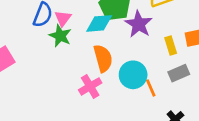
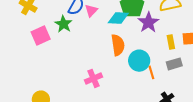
green star: (60, 36) -> (63, 24), moved
pink cross: (90, 86) -> (94, 78), moved

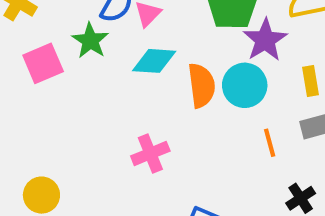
cyan diamond: (118, 18) -> (154, 61), moved
cyan circle: (139, 61) -> (245, 85), moved

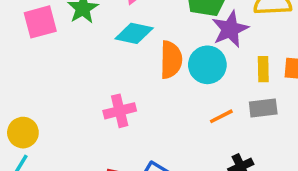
orange line: (270, 143) -> (221, 116), turned 70

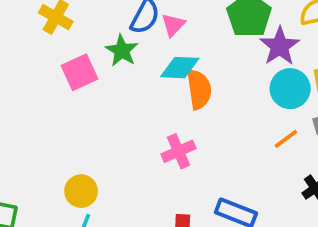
orange semicircle: (171, 60) -> (199, 89), moved
cyan circle: (207, 65) -> (290, 89), moved

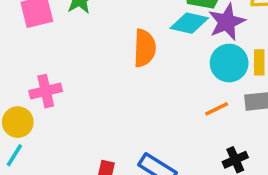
cyan diamond: (180, 68) -> (189, 23), moved
pink cross: (178, 151) -> (46, 91), moved

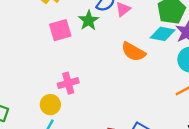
orange semicircle: (145, 48) -> (133, 52), turned 120

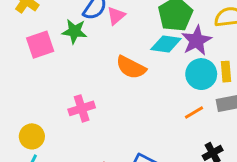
green star: (89, 20) -> (74, 31), turned -30
pink cross: (68, 83) -> (82, 108), moved

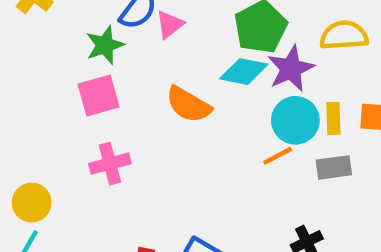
green star: (74, 31) -> (105, 45), turned -30
pink square: (40, 45) -> (98, 95), moved
orange line: (194, 113) -> (278, 156), moved

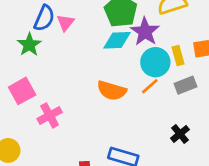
pink square: (98, 95) -> (22, 91), moved
orange semicircle: (188, 105) -> (112, 91), moved

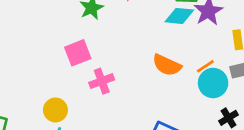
cyan circle: (155, 62) -> (213, 83), moved

